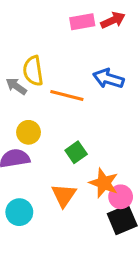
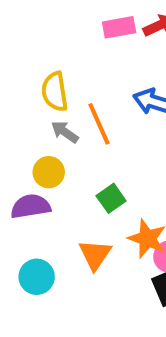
gray arrow: (16, 86) -> (65, 132), moved
orange line: (67, 95) -> (99, 124), turned 52

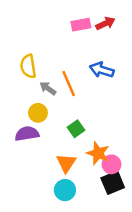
yellow semicircle: (55, 92) -> (28, 66), moved
cyan circle: (37, 277) -> (65, 190), moved

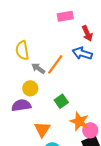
red arrow: (105, 23) -> (87, 33), moved, turned 91
orange line: (69, 83) -> (55, 64), turned 60
orange triangle: (66, 163) -> (42, 129), moved

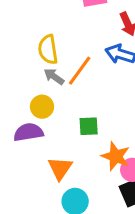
yellow semicircle: (22, 50) -> (48, 50), moved
green square: (61, 101) -> (89, 126), turned 32

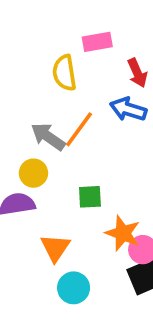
yellow semicircle: (48, 50) -> (64, 73), moved
gray arrow: (54, 77) -> (48, 137), size x1.4

